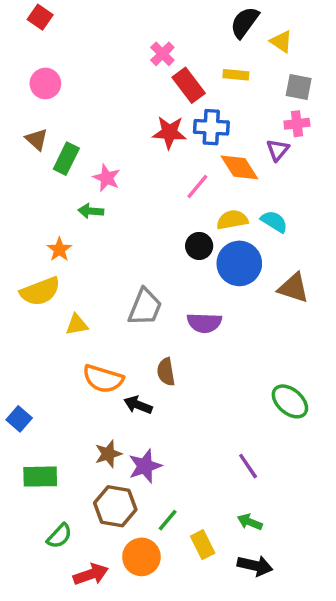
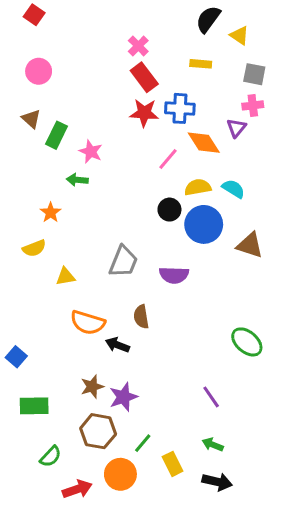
red rectangle: (189, 85) -> (144, 77), moved
yellow semicircle: (40, 291) -> (34, 248), size x0.7

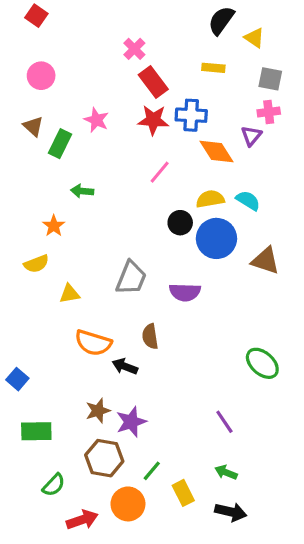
pink cross: (138, 46) -> (134, 49), moved
pink star: (91, 152) -> (96, 120), moved
pink line: (168, 159) -> (160, 172), moved

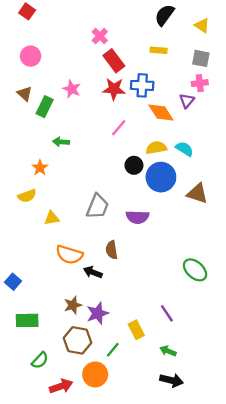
yellow triangle: (254, 38) -> (202, 26), moved
yellow rectangle: (183, 493) -> (136, 330), moved

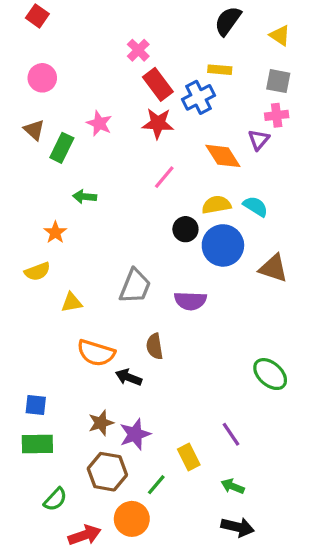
blue cross: (142, 85) -> (199, 97), moved, turned -30
blue square: (13, 282) -> (36, 405), moved, turned -35

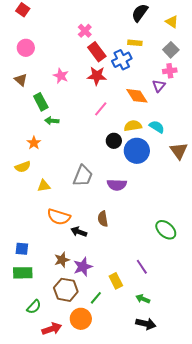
gray square: (278, 81) -> (171, 50), turned 35
green rectangle: (62, 148) -> (41, 102), moved, turned -54
brown triangle: (273, 268) -> (179, 151), moved, turned 36
brown semicircle: (155, 346) -> (103, 219), moved

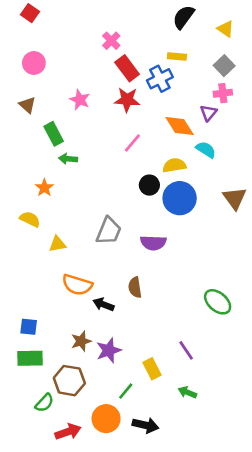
cyan semicircle: (157, 127) -> (206, 150), moved
yellow semicircle: (23, 167) -> (30, 219), turned -133
brown hexagon: (66, 290) -> (69, 381), moved
black arrow: (146, 324) -> (145, 425), moved

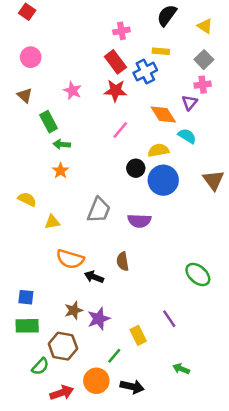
pink cross: (111, 41) -> (121, 31), moved, turned 35
orange star: (44, 188) -> (61, 171), moved
green arrow: (187, 392) -> (181, 369), moved

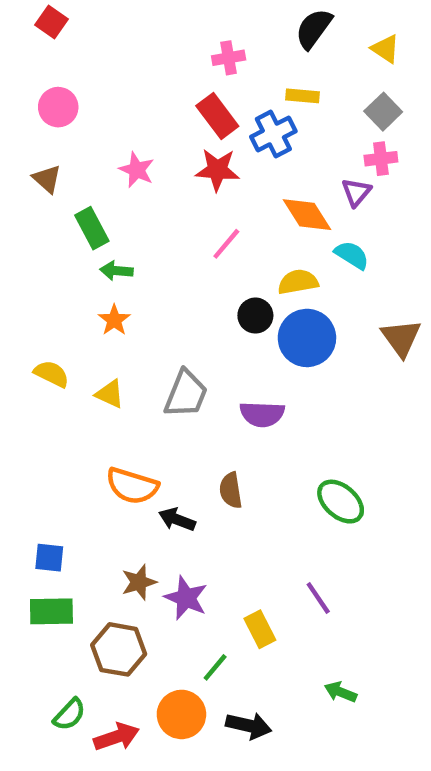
yellow triangle: (52, 222) -> (110, 394), moved, turned 35
green ellipse: (198, 274) -> (341, 502), moved
purple star: (99, 319) -> (186, 598), turned -30
green semicircle: (40, 366) -> (69, 714), moved

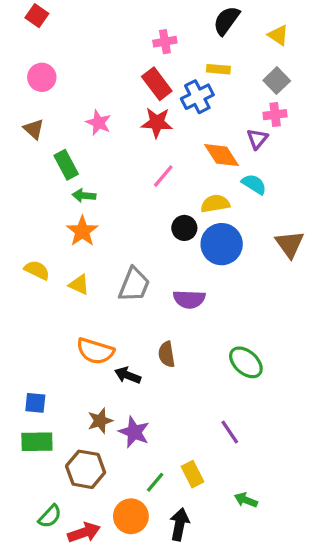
orange star: (114, 320) -> (82, 231), size x1.4
yellow rectangle: (260, 629) -> (192, 474), moved
black arrow: (249, 726) -> (179, 524), turned -92

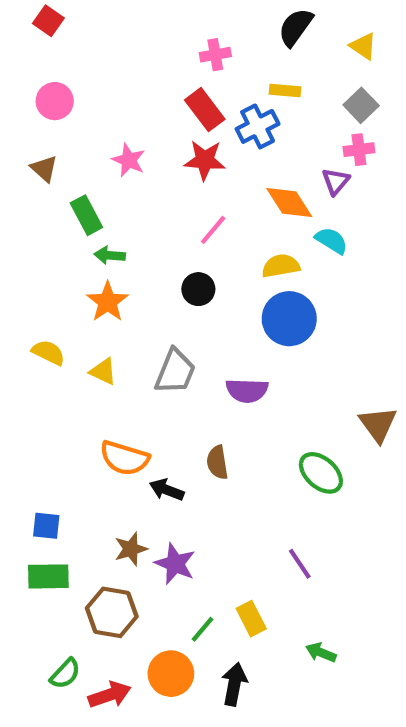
black circle: (184, 228) -> (198, 289), moved
brown triangle: (290, 244) -> (378, 424), moved

